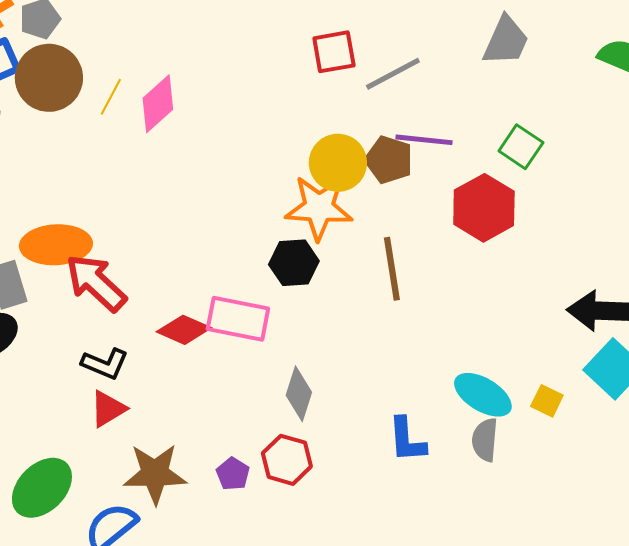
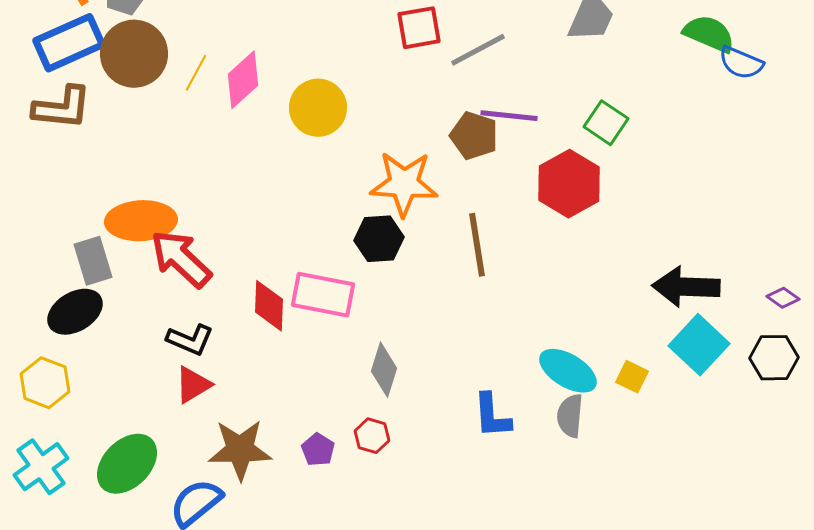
yellow circle: (338, 163) -> (318, 108), moved
red diamond: (184, 330) -> (269, 306), turned 68
red hexagon: (287, 460) -> (372, 436), size x0.7

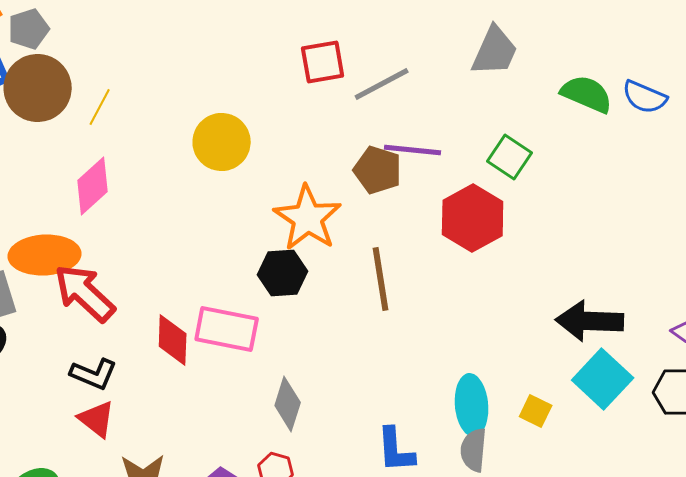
green semicircle: (709, 34) -> (587, 94), moved
pink diamond: (243, 80) -> (93, 186), moved
orange star: (404, 184) -> (308, 218), turned 30
cyan ellipse: (568, 371) -> (472, 405), turned 54
red triangle: (193, 385) -> (97, 419), turned -51

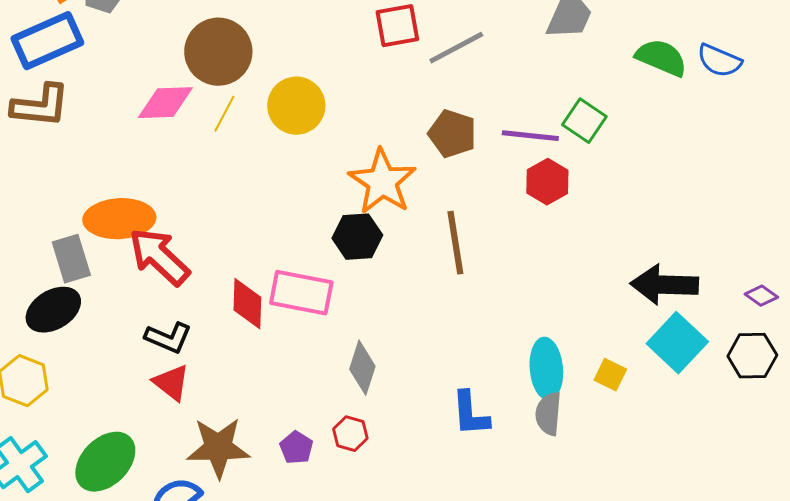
brown circle: (38, 88) -> (218, 52), moved
yellow line: (100, 107) -> (224, 114), moved
purple line: (413, 150) -> (530, 136), moved
pink diamond: (93, 186) -> (165, 103), moved, turned 40
red hexagon: (473, 218) -> (547, 182), size x0.7

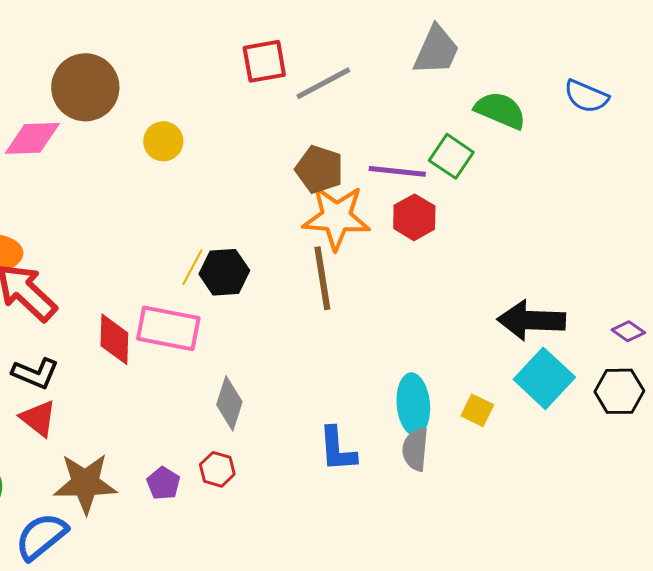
green semicircle: (661, 58) -> (500, 110), moved
yellow circle: (296, 106) -> (163, 141), size x0.7
yellow line: (224, 114) -> (192, 267), moved
orange star: (382, 182) -> (336, 217), moved, turned -30

